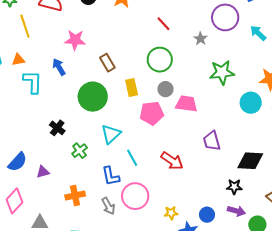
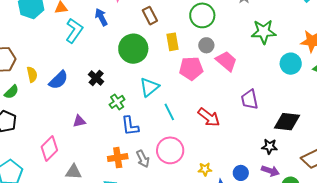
cyan L-shape: (33, 82) -> (74, 31), turned 30
pink trapezoid: (186, 104) -> (226, 61), turned 30
blue semicircle: (17, 162) -> (58, 80), moved
blue L-shape: (111, 176) -> (130, 126), moved
orange cross: (75, 195) -> (118, 158), moved

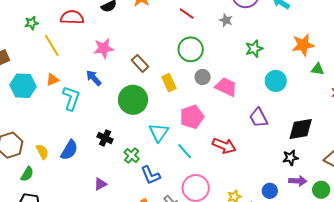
green star: (264, 32) -> (254, 49), size x0.7
cyan circle: (291, 64) -> (276, 81), moved
pink pentagon: (191, 68) -> (192, 117), moved

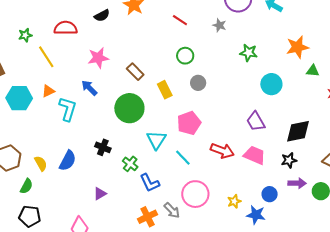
green circle: (191, 49) -> (185, 56), size x0.7
green star: (254, 49) -> (249, 53), turned 30
pink trapezoid: (226, 87) -> (255, 155), moved

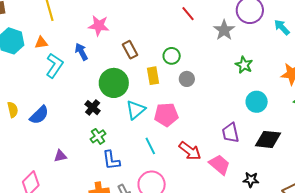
gray star: (219, 25) -> (224, 30), size x1.5
green circle: (185, 56) -> (172, 56), moved
black diamond: (298, 131) -> (268, 139), moved
cyan triangle: (156, 140) -> (136, 110), moved
black cross: (103, 147) -> (93, 108), moved

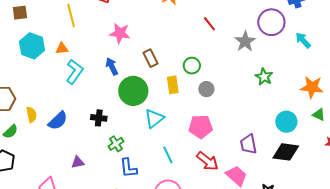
blue arrow: (81, 52) -> (112, 66), moved
cyan circle: (257, 102) -> (286, 122), moved
black cross: (93, 108) -> (99, 118), moved, turned -35
pink pentagon: (166, 115) -> (201, 127), moved

